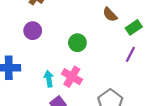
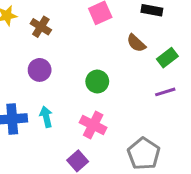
purple line: (130, 54) -> (165, 92), turned 49
cyan arrow: (49, 79) -> (46, 117), moved

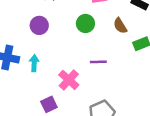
green circle: (97, 82) -> (85, 23), moved
purple line: (165, 92) -> (98, 62), moved

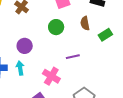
purple circle: (39, 25) -> (25, 46), moved
brown semicircle: (120, 26) -> (85, 23), turned 32

